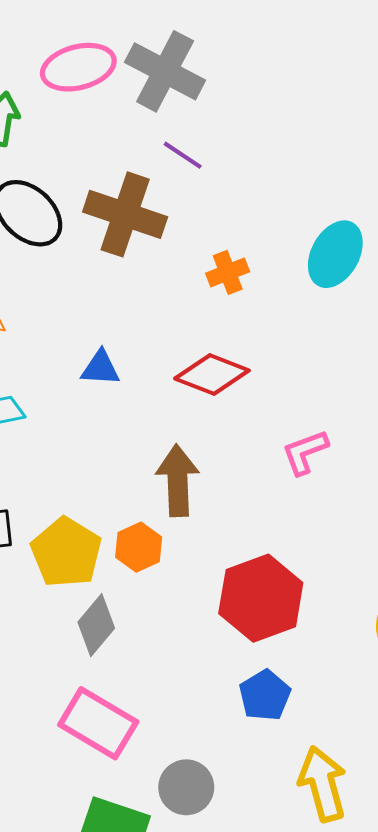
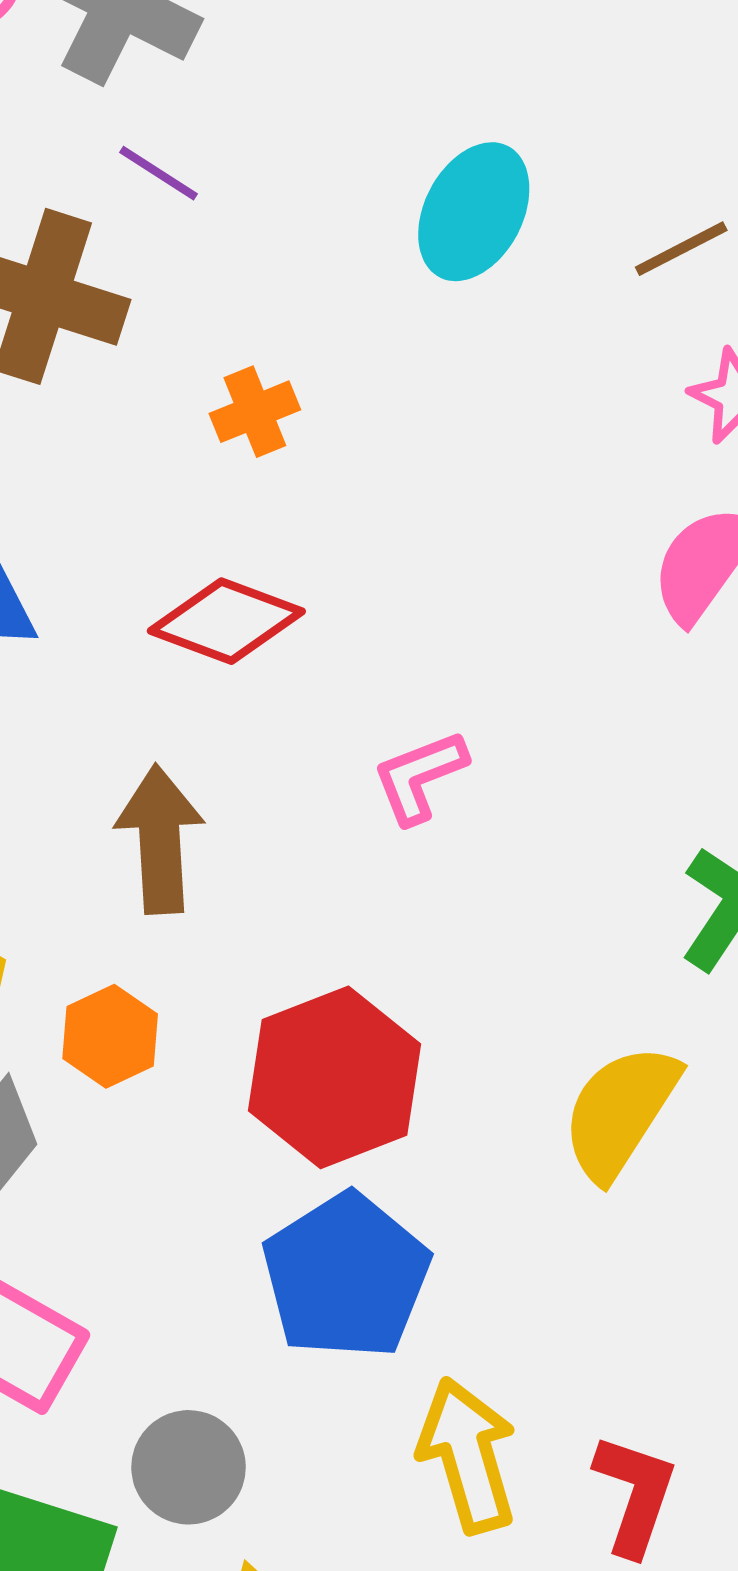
cyan ellipse: (335, 254) -> (474, 212), moved
orange hexagon: (139, 547) -> (110, 1036), moved
blue pentagon: (265, 695) -> (346, 1276), size x1.6

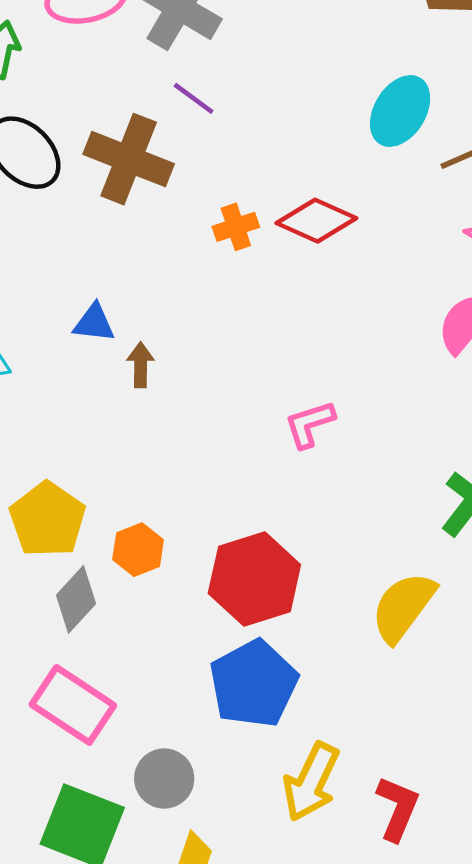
cyan ellipse: (474, 212) -> (400, 111), moved
red diamond: (226, 621) -> (316, 221), moved
brown arrow: (160, 839) -> (140, 365), moved, size x0.6
yellow arrow: (468, 1455) -> (311, 782), turned -142

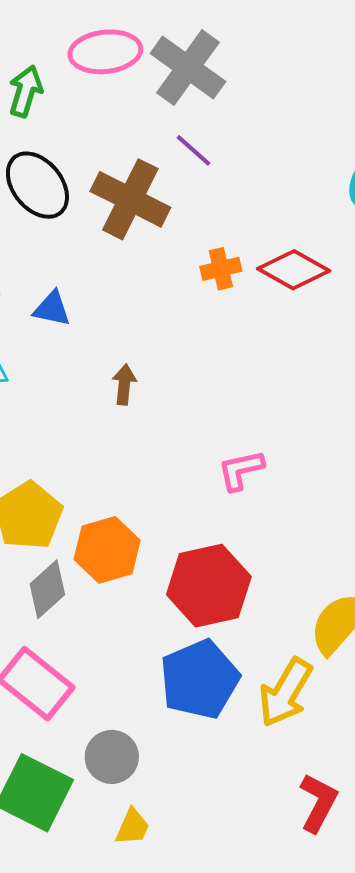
blue triangle: (94, 323) -> (52, 309), moved
pink L-shape: (310, 424) -> (241, 470), moved
orange hexagon: (138, 550) -> (107, 550), size x1.4
yellow arrow: (311, 782) -> (286, 692), moved

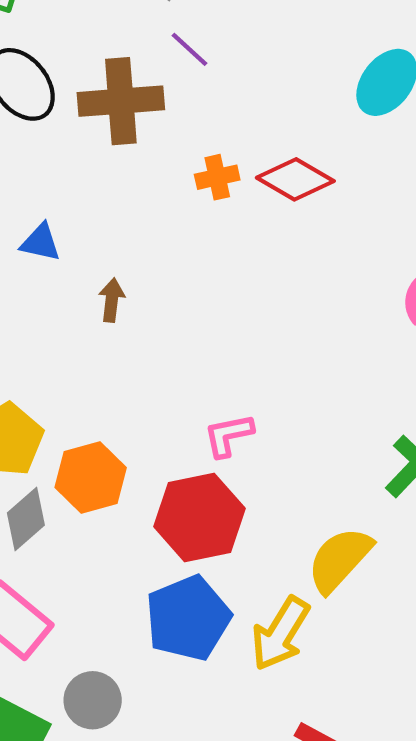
brown cross: (130, 199) -> (121, 101), turned -32
blue triangle: (52, 309) -> (41, 242), moved
pink L-shape: (241, 470) -> (228, 435), moved

